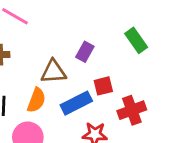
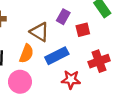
brown triangle: (53, 72) -> (39, 32), turned 36
red square: (103, 86) -> (83, 30), moved

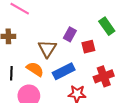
brown triangle: (39, 32) -> (47, 49), turned 30
orange semicircle: (26, 54) -> (35, 69), turned -78

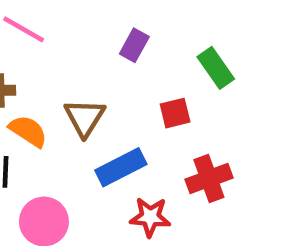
purple rectangle: (70, 34) -> (134, 45), moved
orange semicircle: (35, 69) -> (28, 131), moved

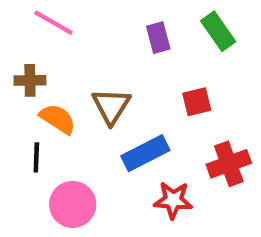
purple rectangle: (134, 45) -> (158, 38), turned -44
green rectangle: (216, 68) -> (218, 31), moved

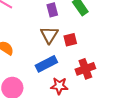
brown triangle: (111, 106) -> (49, 35), moved

